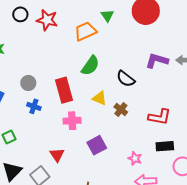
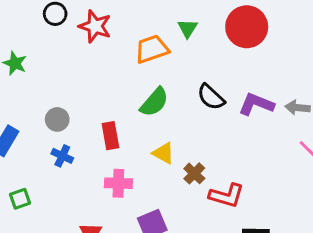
black semicircle: (126, 79) -> (211, 97), moved
red rectangle: (64, 90) -> (110, 136), size x0.7
red L-shape: (159, 117) -> (226, 196), moved

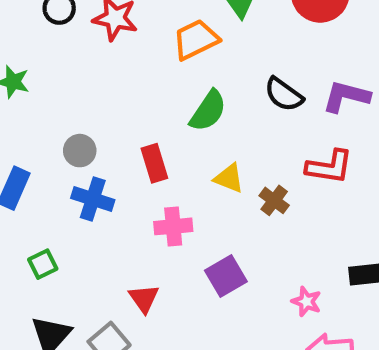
blue cross: (62, 156) -> (93, 199), size x1.4
red L-shape: (226, 196) -> (329, 167), moved

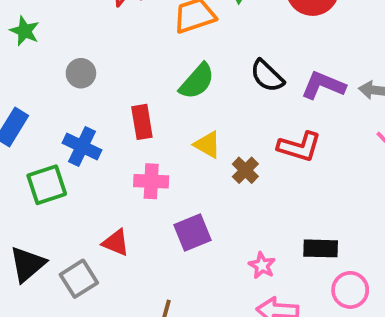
gray circle: (80, 151) -> (81, 73), moved
green square: (43, 264) -> (47, 185), moved, size x1.5
red triangle: (144, 299) -> (116, 243), turned -40

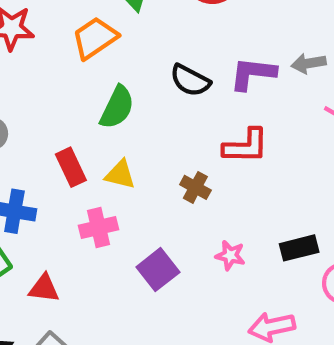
yellow triangle: (207, 145) -> (120, 174), moved
red triangle: (116, 243) -> (44, 288), moved
pink star: (262, 265) -> (230, 255), moved

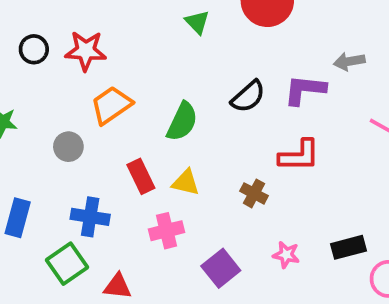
orange trapezoid: (95, 38) -> (111, 105), moved
gray arrow: (309, 63) -> (349, 61), moved
black semicircle: (190, 80) -> (248, 96), turned -69

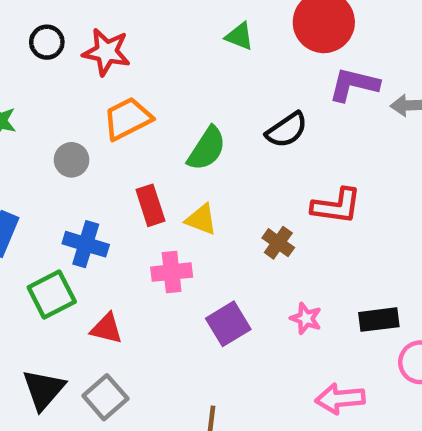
green triangle: (197, 22) -> (239, 36), turned -32
purple L-shape: (305, 90) -> (354, 85), moved

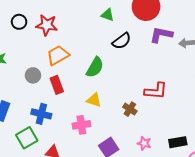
black semicircle: (287, 130) -> (122, 41), moved
red rectangle: (150, 205) -> (57, 85), moved

